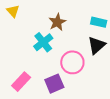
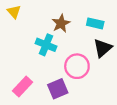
cyan rectangle: (99, 22) -> (95, 23), moved
cyan cross: (43, 42) -> (46, 45), turned -30

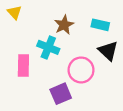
black triangle: (103, 48) -> (108, 51), turned -36
pink rectangle: (22, 87) -> (23, 65), moved, turned -42

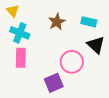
cyan cross: (48, 47) -> (20, 33), moved

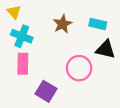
black triangle: (96, 45) -> (106, 49), turned -30
purple square: (54, 83) -> (46, 91), moved, turned -36

